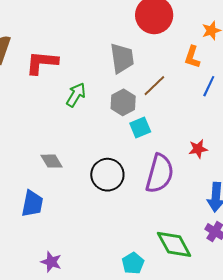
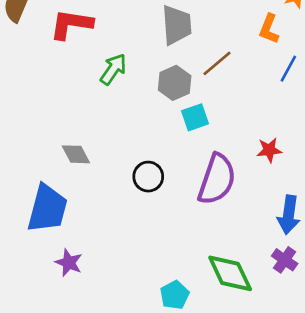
black circle: (107, 175) -> (148, 177), size x0.7
blue trapezoid: (32, 204) -> (47, 209), size x1.4
purple star: (51, 262) -> (69, 263), moved

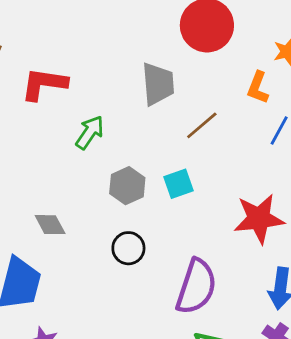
gray hexagon: (175, 83) -> (127, 186), moved
red star: (269, 150) -> (259, 219), size x1.8
purple semicircle: (217, 179) -> (196, 287), moved

